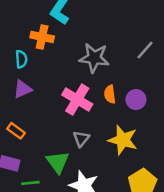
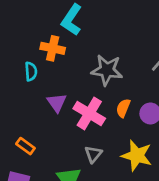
purple triangle: (23, 89) -> (57, 103), moved, turned -42
orange semicircle: (110, 94) -> (123, 108), turned 30

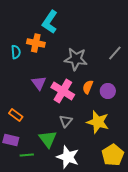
cyan semicircle: (31, 71) -> (16, 52), moved

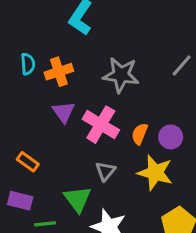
orange cross: (36, 43) -> (59, 72), moved, turned -30
orange semicircle: (88, 87) -> (140, 134), moved
purple circle: (108, 91) -> (171, 137), moved

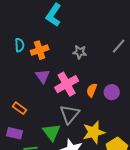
gray star: (121, 75) -> (80, 52), size x0.6
pink cross: (101, 125) -> (67, 84), turned 30
gray triangle: (105, 171) -> (70, 114), size x1.5
yellow star: (155, 173) -> (94, 132), moved, turned -30

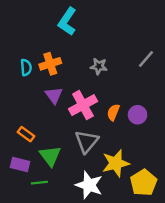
cyan semicircle: (20, 45) -> (26, 67), moved
green triangle: (52, 132) -> (50, 156), moved

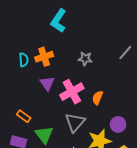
purple circle: (138, 115) -> (118, 124), moved

